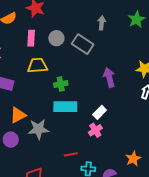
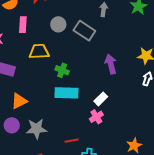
pink rectangle: (31, 38) -> (23, 25), moved
green cross: (61, 84) -> (62, 70), turned 32
gray star: (38, 129) -> (36, 129), moved

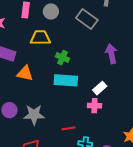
gray circle: (58, 24) -> (51, 12), moved
orange triangle: (19, 101) -> (25, 73), moved, turned 36
pink cross: (96, 117) -> (94, 106), turned 32

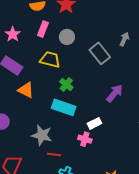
purple arrow: (111, 54) -> (115, 93), turned 36
gray star: (34, 115) -> (42, 135), moved

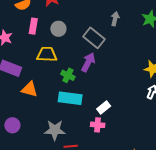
purple arrow: (115, 93) -> (88, 62), moved

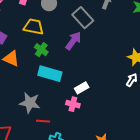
green cross: (68, 75) -> (41, 50), moved

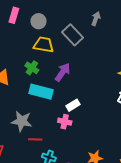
yellow trapezoid: (34, 27) -> (44, 45), moved
purple arrow: (73, 41) -> (63, 72), moved

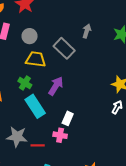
cyan rectangle: (41, 92) -> (35, 106), turned 45
white rectangle: (73, 105) -> (68, 118), turned -32
red line: (35, 139) -> (38, 145), moved

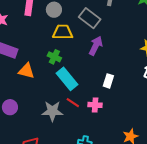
purple arrow: (56, 86) -> (96, 46), moved
white rectangle: (68, 118) -> (108, 81), moved
red line: (38, 145) -> (73, 103), moved, turned 40

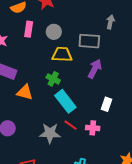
gray rectangle: (90, 18) -> (89, 41), turned -35

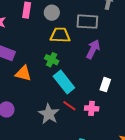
gray star: (50, 133) -> (49, 114), turned 30

